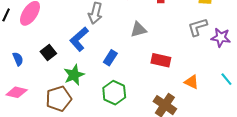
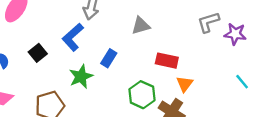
green star: (74, 75) -> (81, 77), moved
orange triangle: (192, 82) -> (185, 84), moved, turned 42
green hexagon: (114, 93) -> (142, 95), moved

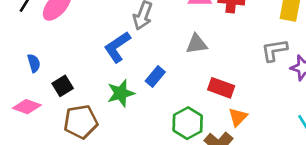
black square: (38, 53) -> (63, 86), moved

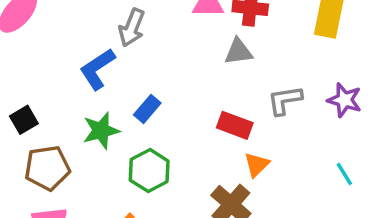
gray triangle: (197, 44) -> (238, 52), moved
gray L-shape: (274, 50) -> (285, 100), moved
green hexagon: (188, 123) -> (149, 171), moved

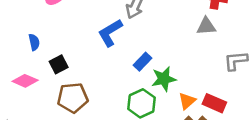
red rectangle: (235, 125) -> (214, 103), moved
green star: (101, 131) -> (164, 79), moved
orange triangle: (257, 165) -> (187, 101), moved

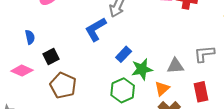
gray triangle: (206, 26) -> (175, 66), moved
brown pentagon: (73, 98) -> (63, 85), turned 30
red rectangle: (214, 103) -> (201, 92), moved, turned 54

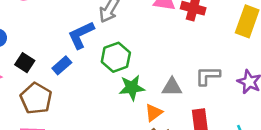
blue rectangle: (124, 54) -> (62, 65), moved
black square: (51, 56) -> (25, 63), turned -35
green hexagon: (123, 90) -> (116, 57), moved

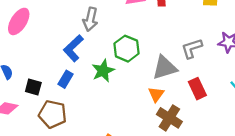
green hexagon: (116, 57) -> (127, 49), moved
gray triangle: (172, 87) -> (165, 68), size x1.4
green star: (132, 88) -> (103, 71), moved

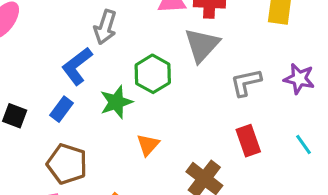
gray triangle: (165, 68) -> (202, 45), moved, turned -36
orange triangle: (156, 94) -> (148, 145), moved
brown pentagon: (53, 114) -> (67, 164), moved

